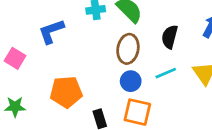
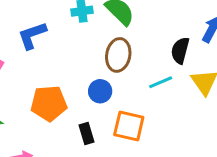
black semicircle: (170, 37) -> (180, 50), moved
blue circle: (131, 81) -> (100, 91), moved

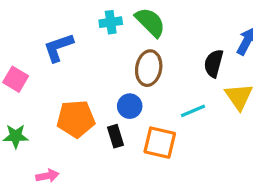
cyan line: (161, 82) -> (193, 111), moved
black rectangle: (87, 134) -> (115, 136), moved

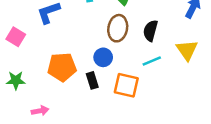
black semicircle: (214, 63) -> (151, 31), moved

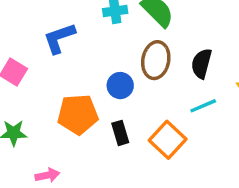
blue circle: (103, 57) -> (120, 86), moved
orange square: (126, 85) -> (168, 140), turned 30

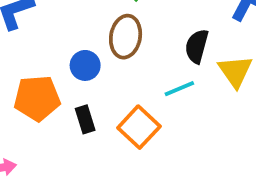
black semicircle: (201, 64) -> (197, 46), moved

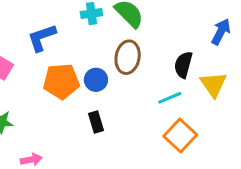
orange pentagon: (37, 98) -> (61, 81), moved
orange square: (139, 127) -> (180, 135), moved

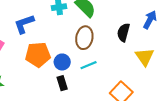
black semicircle: (183, 65) -> (123, 32), moved
blue circle: (96, 80) -> (62, 62), moved
cyan line: (170, 98) -> (89, 65), moved

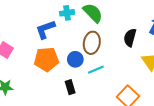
blue L-shape: (24, 24) -> (45, 29), moved
blue circle: (62, 62) -> (75, 59), moved

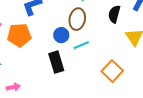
orange pentagon: (46, 59) -> (19, 35), moved
black rectangle: (70, 87) -> (56, 62), size x1.5

